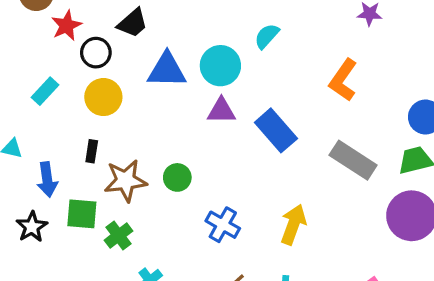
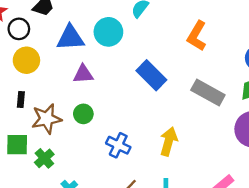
purple triangle: (221, 111) -> (83, 74), moved

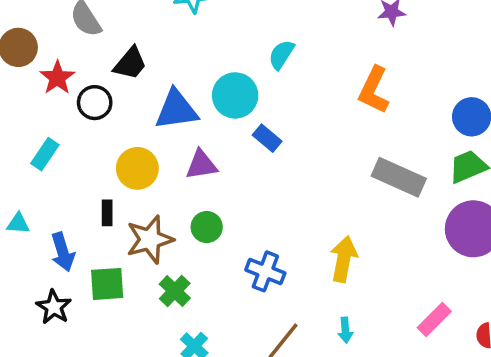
yellow circle: (26, 60) -> (137, 168), moved
blue rectangle: (151, 75) -> (267, 138), moved, size x0.6
green cross: (44, 158) -> (175, 291), moved

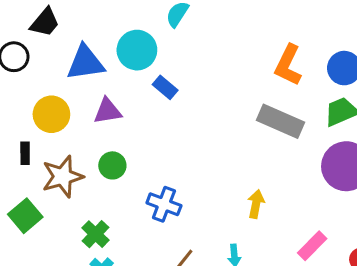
orange L-shape: (374, 90) -> (288, 65), moved
yellow arrow: (344, 259) -> (256, 204), moved, size x0.7
green square: (107, 284) -> (25, 216), turned -36
green cross: (175, 291) -> (95, 234), moved

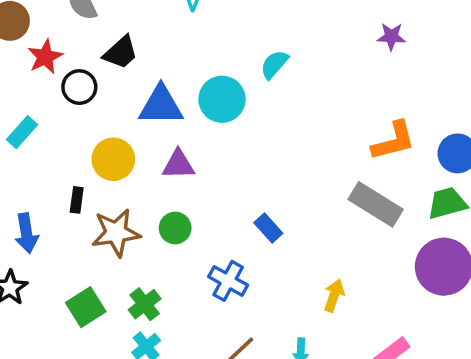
orange L-shape: (288, 65) -> (393, 141), turned -138
blue rectangle: (165, 87) -> (268, 228), moved
green square: (25, 216) -> (86, 307), moved

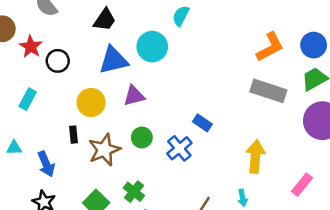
black trapezoid: (121, 52) -> (105, 20), moved
blue cross: (228, 281) -> (179, 148), moved, turned 35
yellow arrow: (334, 295) -> (255, 157), size x1.5

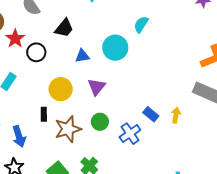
black trapezoid: (105, 20) -> (64, 28), moved
blue triangle: (114, 60) -> (82, 56), size x0.6
purple triangle: (134, 96) -> (97, 87), turned -42
yellow arrow: (255, 157) -> (176, 115), moved, size x0.6

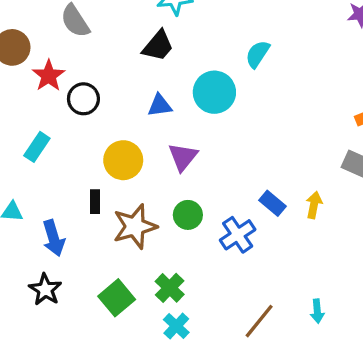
black trapezoid: (64, 28) -> (158, 46), moved

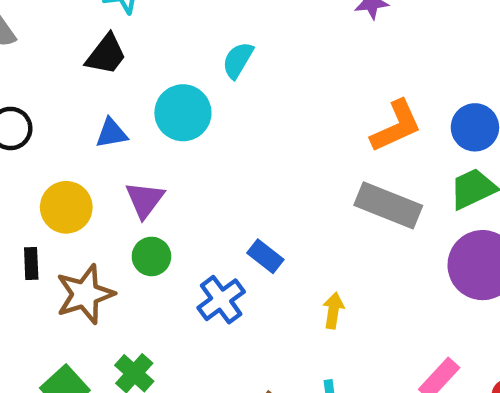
yellow arrow: (314, 205) -> (333, 311), moved
green circle: (188, 215) -> (151, 256), moved

